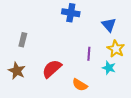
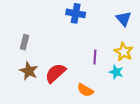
blue triangle: (109, 25) -> (124, 19), moved
brown star: (17, 71) -> (29, 71), moved

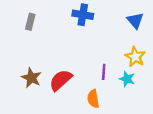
gray rectangle: (25, 42) -> (30, 22), moved
purple line: (95, 57) -> (104, 72), moved
orange semicircle: (85, 90) -> (93, 99), turned 49

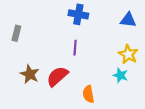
blue triangle: (135, 21) -> (128, 20), turned -42
gray rectangle: (30, 22) -> (16, 33), moved
purple line: (104, 72) -> (75, 48), moved

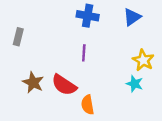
blue triangle: (128, 20) -> (132, 17), moved, turned -42
red semicircle: (57, 76) -> (64, 85), turned -105
orange semicircle: (88, 94) -> (88, 105), moved

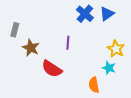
blue cross: (88, 16) -> (85, 14), moved, turned 30
brown star: (33, 82) -> (31, 48), moved
orange semicircle: (88, 105) -> (94, 85), moved

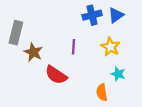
blue cross: (85, 14) -> (92, 15), turned 36
gray rectangle: (15, 30) -> (16, 33), size x1.5
yellow star: (116, 49) -> (111, 47), moved

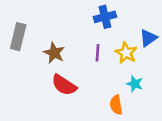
blue triangle: (116, 15) -> (148, 38), moved
purple line: (74, 47) -> (98, 53), moved
brown star: (33, 52) -> (54, 53), moved

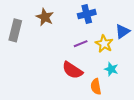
brown star: (54, 53) -> (45, 17), moved
purple line: (98, 53) -> (81, 44), turned 64
red semicircle: (64, 85) -> (72, 70), moved

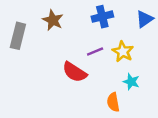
blue triangle: (122, 31) -> (144, 19), moved
red semicircle: (72, 70) -> (75, 72), moved

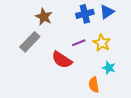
blue triangle: (144, 19) -> (107, 12), moved
gray rectangle: (18, 36) -> (30, 42), moved, turned 30

